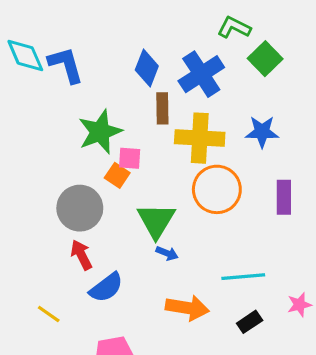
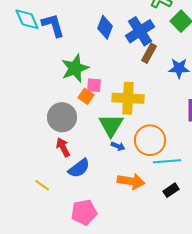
brown rectangle: (162, 108) -> (149, 53), moved, turned 30
yellow cross: (200, 138) -> (128, 98), moved
orange circle: (217, 189) -> (150, 140), moved

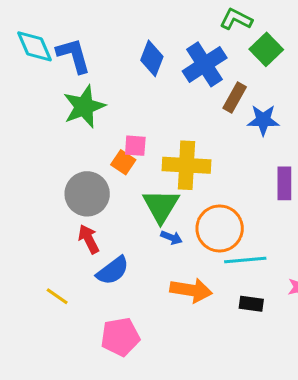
brown rectangle: (149, 53) -> (235, 98), moved
green star: (75, 68) -> (84, 107), moved
black rectangle: (171, 190) -> (251, 304), turned 42

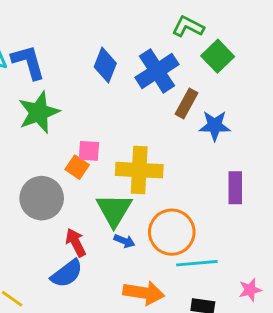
red arrow: (89, 239) -> (76, 242), moved

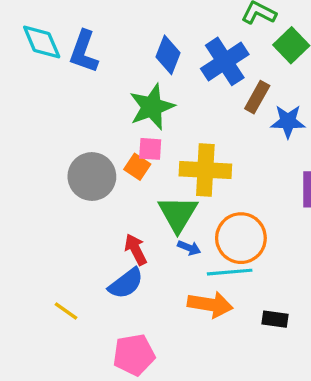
blue L-shape: (28, 62) -> (84, 52), turned -144
green star: (39, 112) -> (152, 107), moved
gray circle: (42, 198) -> (92, 176), moved
cyan line: (197, 263) -> (230, 272), moved

